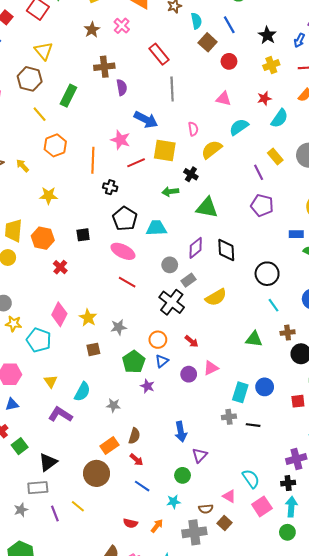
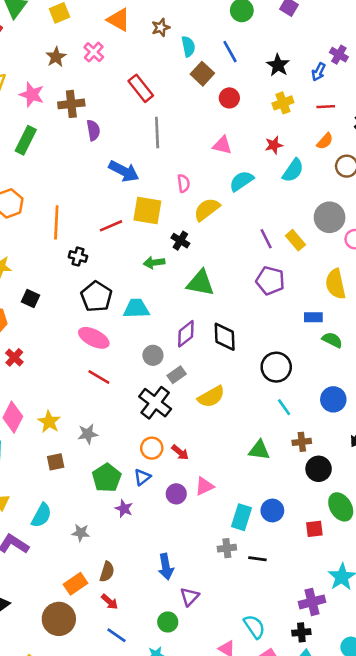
pink star: (120, 140) -> (32, 95), moved
yellow rectangle: (275, 157) -> (295, 240), moved
black square: (83, 235) -> (30, 298), moved, turned 32
orange circle: (158, 340) -> (152, 448), moved

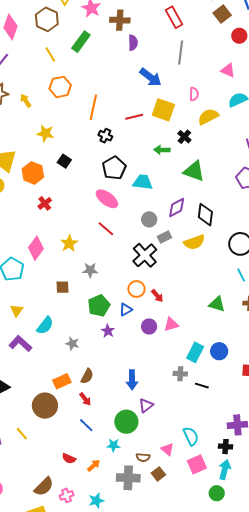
yellow semicircle: (211, 397) -> (194, 242), moved
yellow star: (49, 422) -> (69, 243), moved
green circle: (168, 622) -> (126, 422), size x1.5

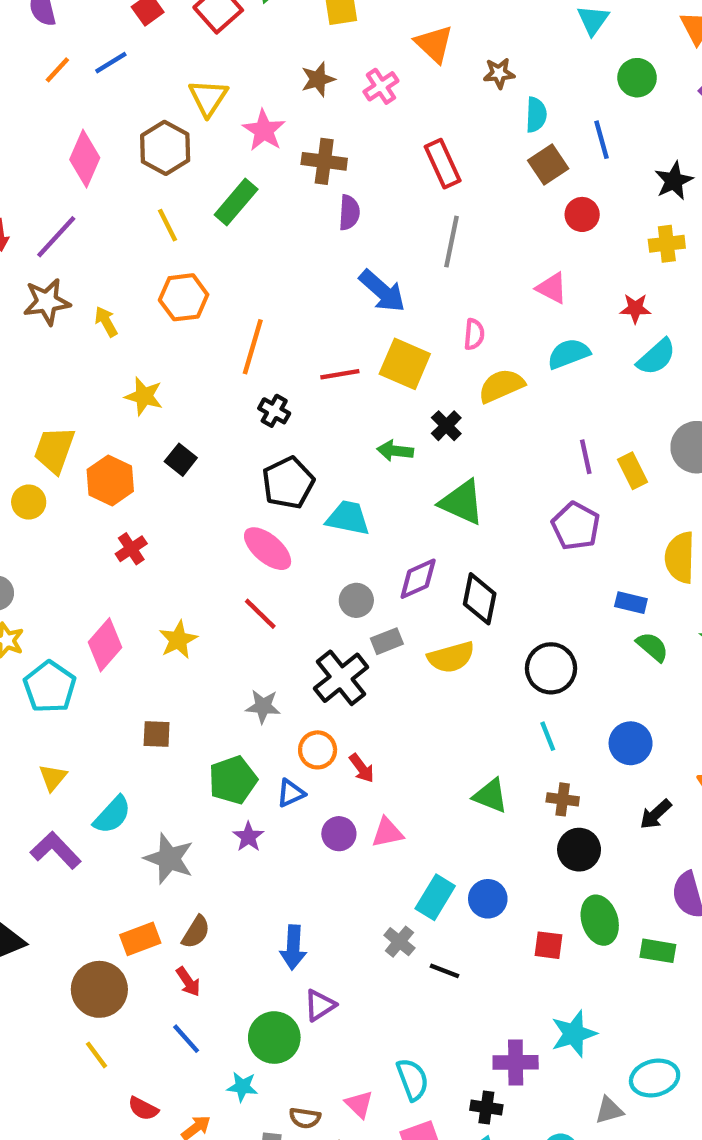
gray star: (90, 270) -> (263, 706), moved
gray star: (72, 344) -> (169, 859), size x1.6
gray cross: (180, 374) -> (399, 942), turned 32
yellow line: (22, 434) -> (96, 1055), moved

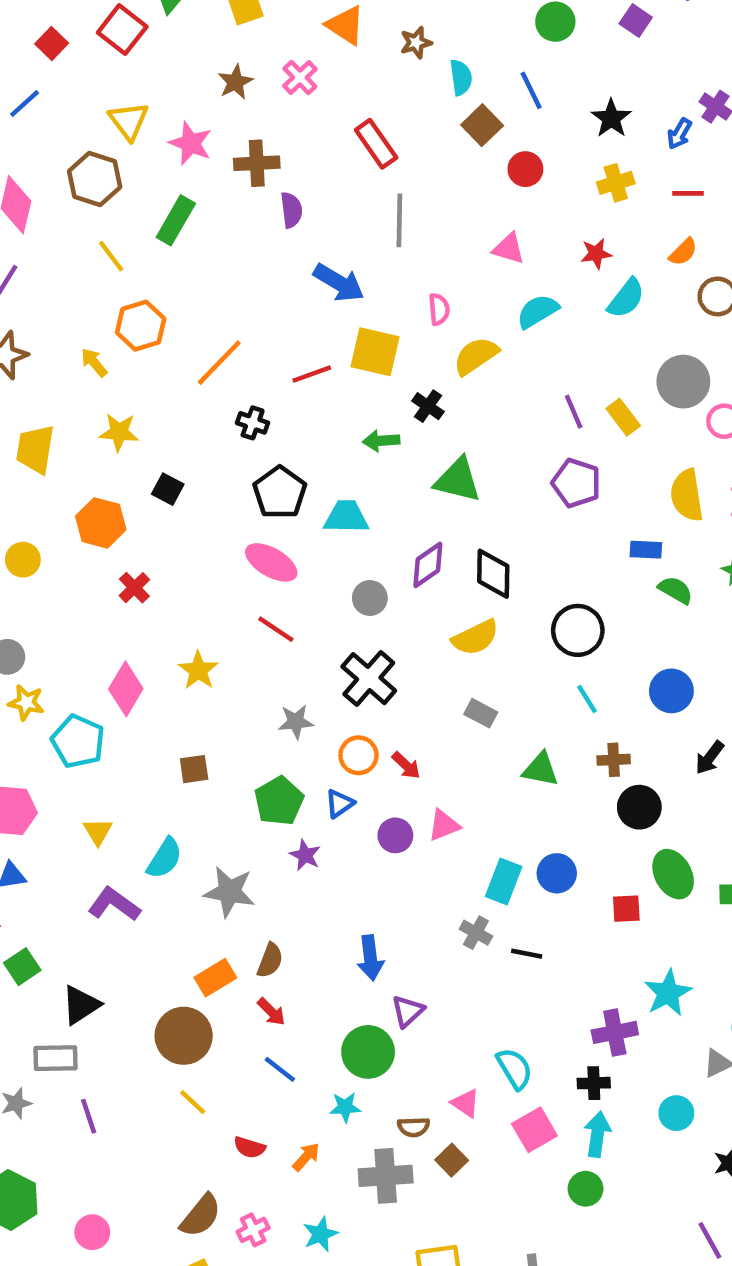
yellow arrow: (106, 322) -> (94, 362), moved
orange line: (253, 347) -> (219, 363), turned 38
yellow trapezoid: (54, 450) -> (35, 449), moved
gray rectangle: (387, 641) -> (481, 713), moved, turned 60

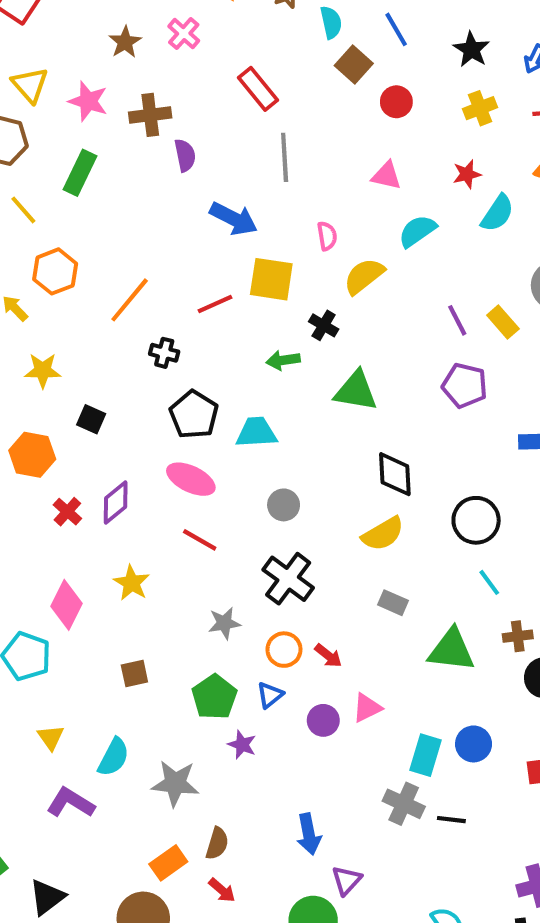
purple diamond: (428, 565) -> (116, 503), moved
green triangle: (541, 769) -> (452, 650), size x1.4
gray cross: (476, 933) -> (404, 804), size x1.4

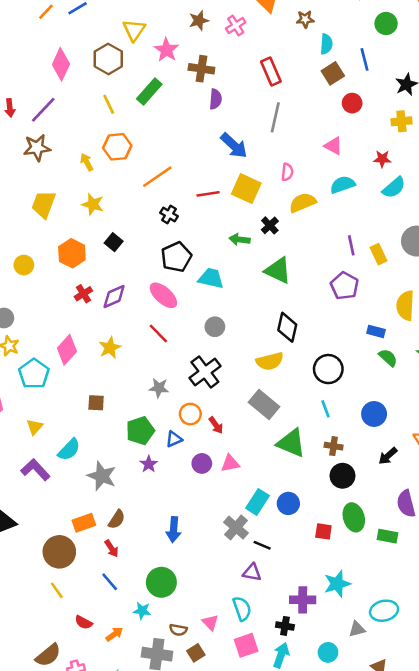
gray rectangle: (393, 603) -> (264, 404), size x1.6
purple triangle: (347, 880) -> (252, 572), moved, turned 42

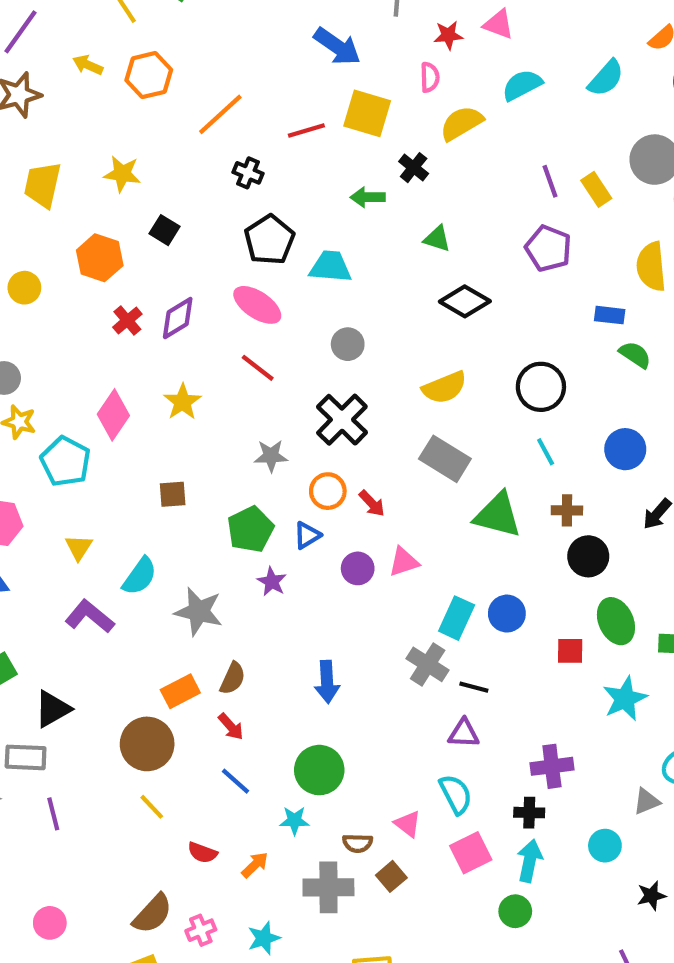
red star: (382, 159) -> (448, 35), moved
yellow arrow: (87, 162) -> (88, 65), moved, turned -30
green triangle: (278, 270) -> (437, 239), size x0.6
black diamond: (287, 327) -> (465, 301), moved, turned -64
cyan star: (337, 584) -> (625, 699), moved

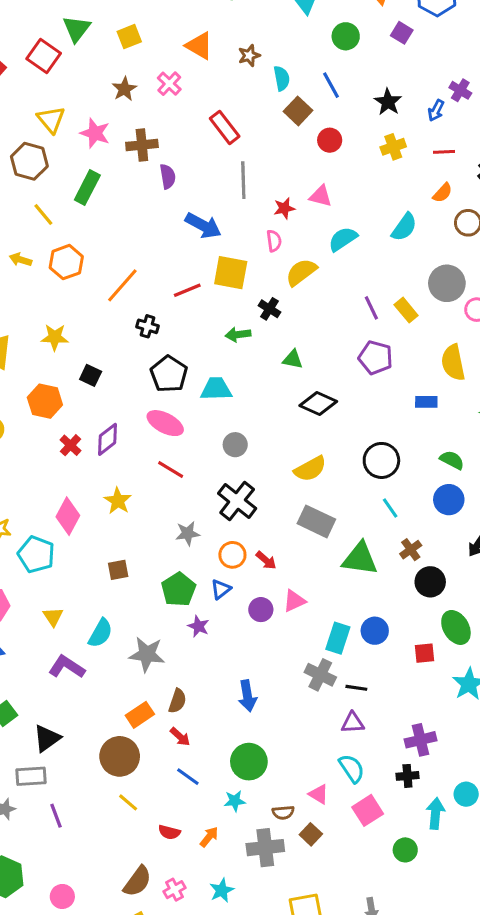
green semicircle: (635, 355) -> (452, 460), moved
brown cross: (567, 510) -> (411, 550), turned -30
cyan arrow: (530, 861) -> (435, 813), moved

